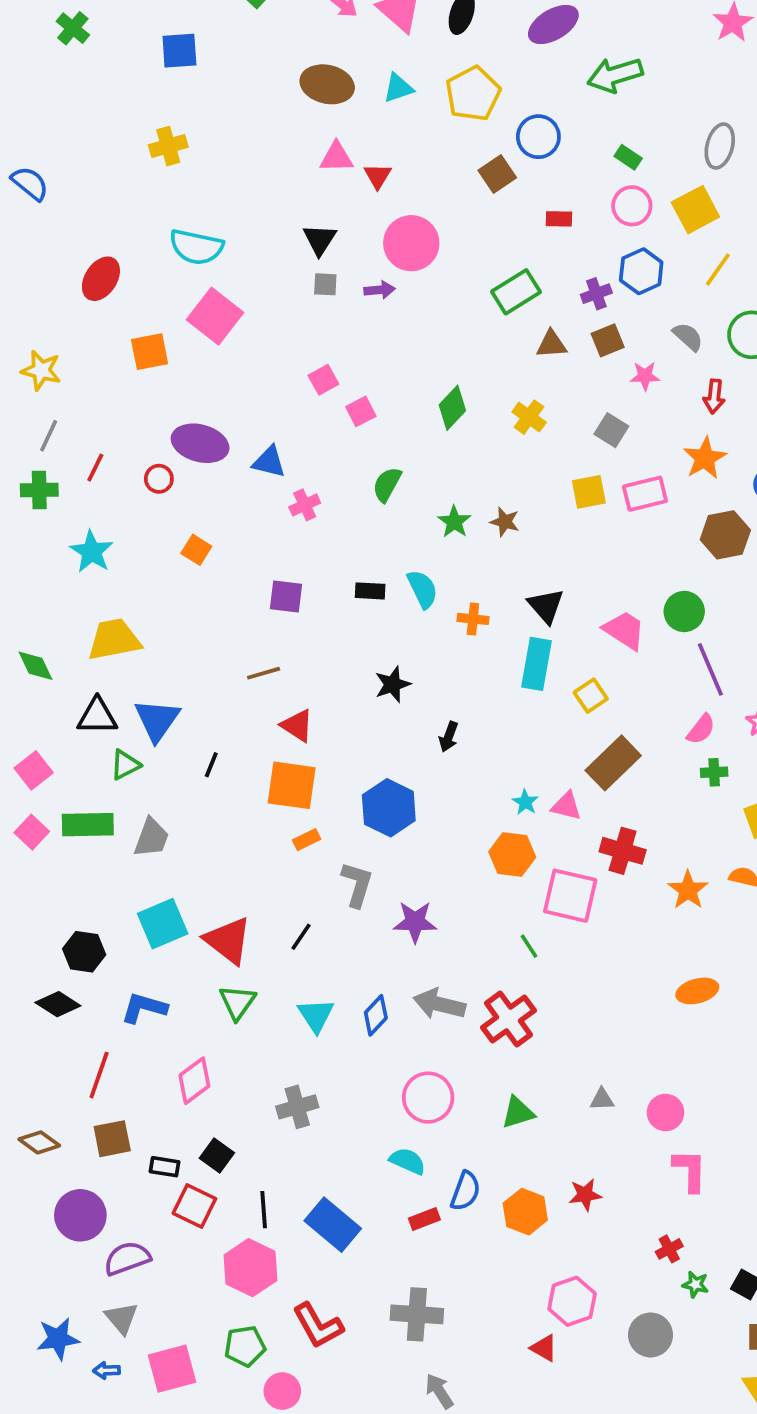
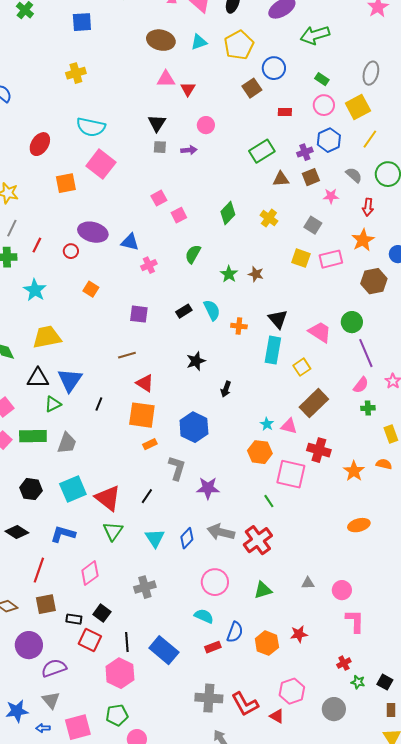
pink circle: (411, 243) -> (206, 125), size x0.6
yellow square: (589, 492) -> (301, 258), turned 30
black rectangle: (370, 591) -> (184, 311), turned -35
black hexagon: (84, 952) -> (31, 489), moved
red L-shape: (318, 1326) -> (245, 704), moved

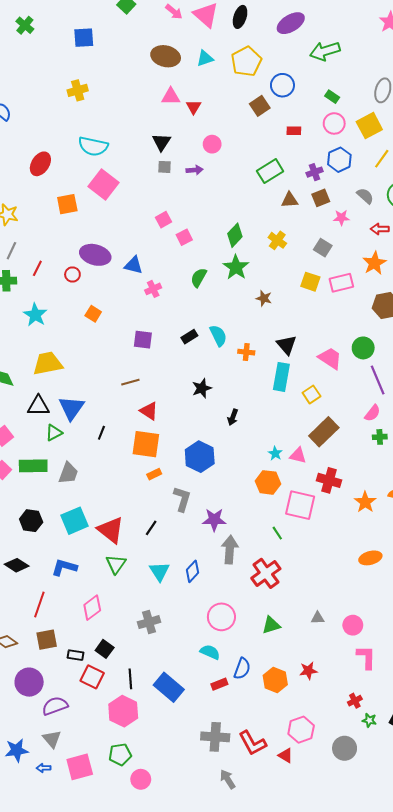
red arrow: (368, 207) -> (380, 229), turned 84
green star: (229, 274) -> (236, 267), moved, size x1.4
gray arrow: (221, 532) -> (230, 550), moved, turned 80

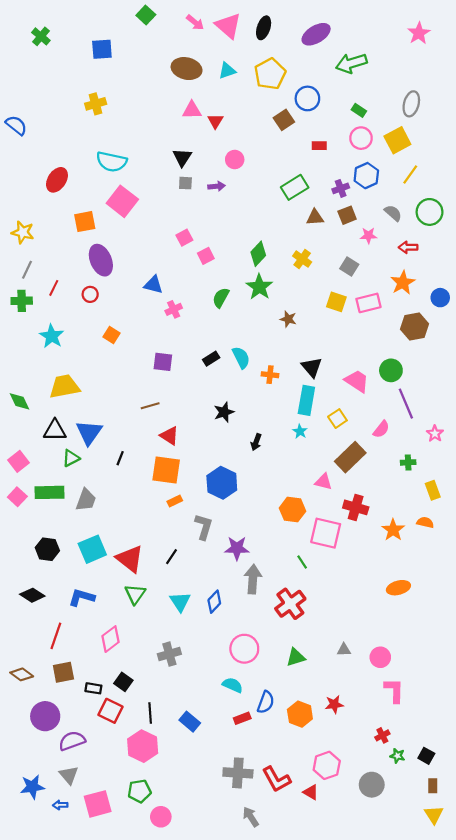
purple ellipse: (95, 255) -> (101, 260), moved, turned 52
pink semicircle: (372, 413) -> (381, 429), moved
cyan star: (275, 453) -> (300, 431), moved
blue rectangle: (169, 687) -> (190, 722), size x0.7

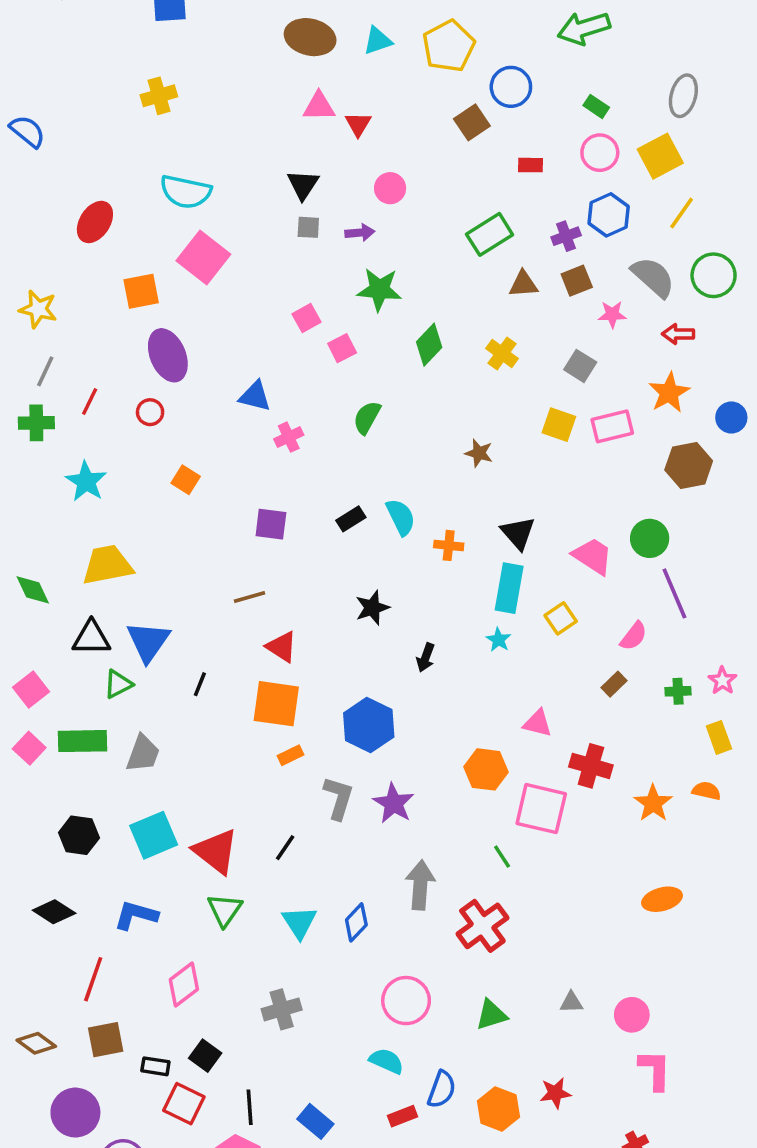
gray semicircle: (393, 213) -> (653, 277), size x1.5
green star: (259, 287) -> (379, 290), moved, turned -30
pink star: (435, 434) -> (722, 681), moved
brown rectangle: (350, 457) -> (614, 684), moved, size x0.5
purple star: (237, 548) -> (394, 803), moved, turned 30

